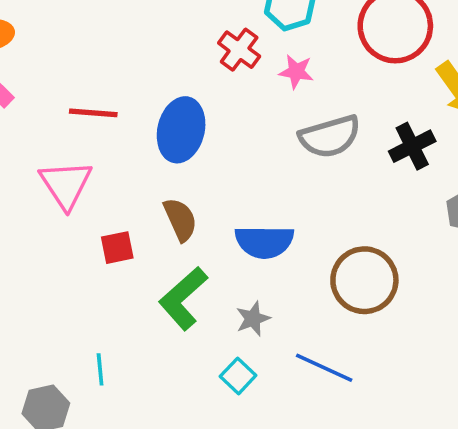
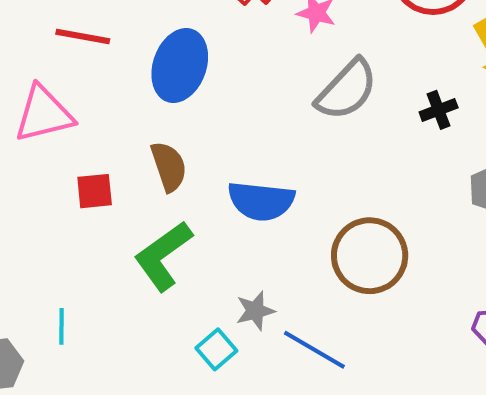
gray semicircle: (330, 136) -> (347, 90), turned -36
black cross: (412, 146) -> (439, 110), size x0.7
pink triangle: (66, 184) -> (44, 114), turned 44
gray star: (253, 319) -> (255, 311), moved

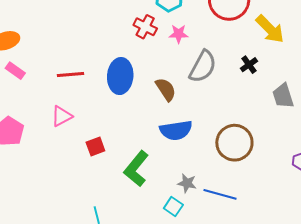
pink triangle: (44, 114) -> (62, 116), size x0.7
brown semicircle: (169, 166) -> (166, 89), moved
gray star: (255, 311) -> (187, 183), turned -30

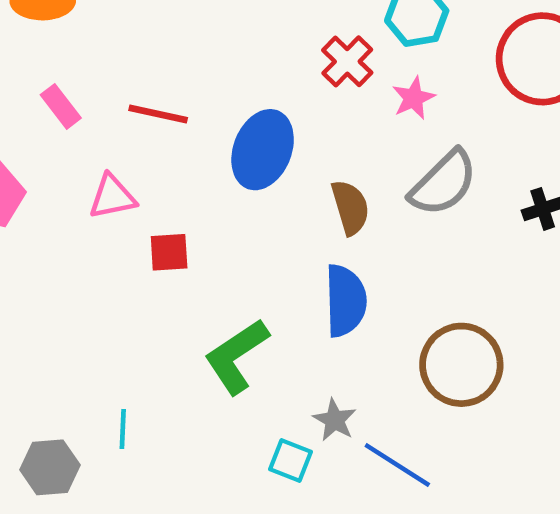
pink star: (179, 34) -> (413, 98), turned 30
pink rectangle: (15, 71) -> (61, 106), moved
blue semicircle: (176, 130) -> (345, 301), turned -100
red square: (95, 147) -> (169, 252), moved
cyan square: (173, 207) -> (291, 460), turned -30

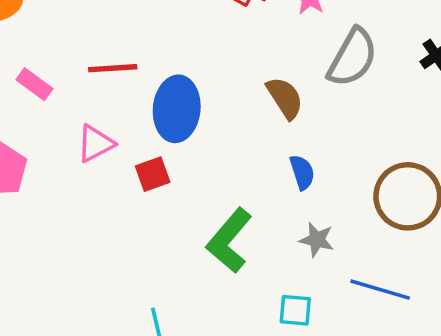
blue ellipse: (263, 150) -> (177, 109), moved
blue semicircle: (345, 301) -> (302, 172), size x0.6
gray star: (335, 420) -> (317, 240), moved

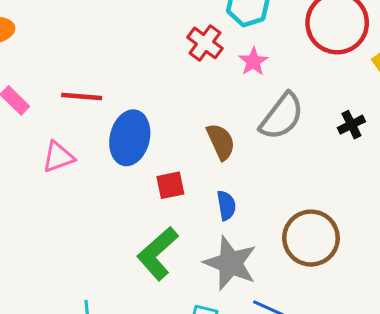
red square: (153, 174) -> (170, 185), moved
gray star: (317, 240) -> (230, 263), size x1.8

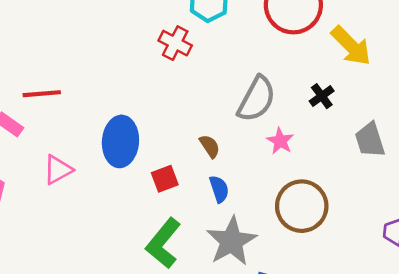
pink star: (253, 62) -> (280, 141), moved
red line: (82, 96) -> (42, 94), moved
brown semicircle: (221, 142) -> (210, 146), moved, size x0.7
gray star: (230, 263) -> (232, 241), turned 30

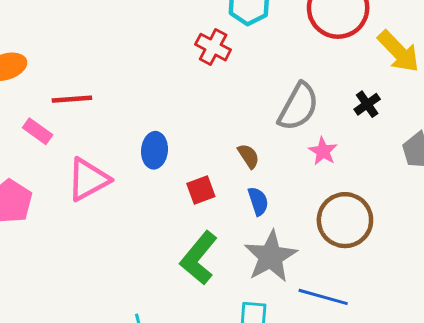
blue ellipse: (120, 141) -> (154, 150), size x0.7
pink triangle: (58, 170) -> (88, 179), size x1.4

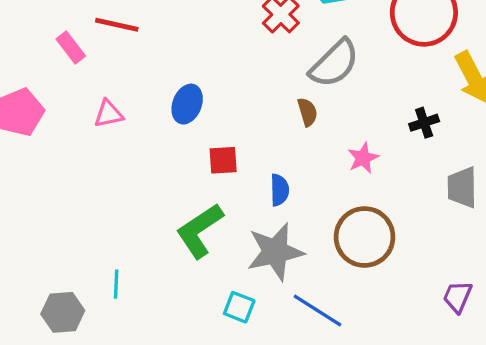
gray semicircle: (298, 107) -> (334, 63), moved
brown semicircle: (248, 156) -> (307, 112), moved
pink triangle: (88, 179) -> (109, 114), size x0.6

